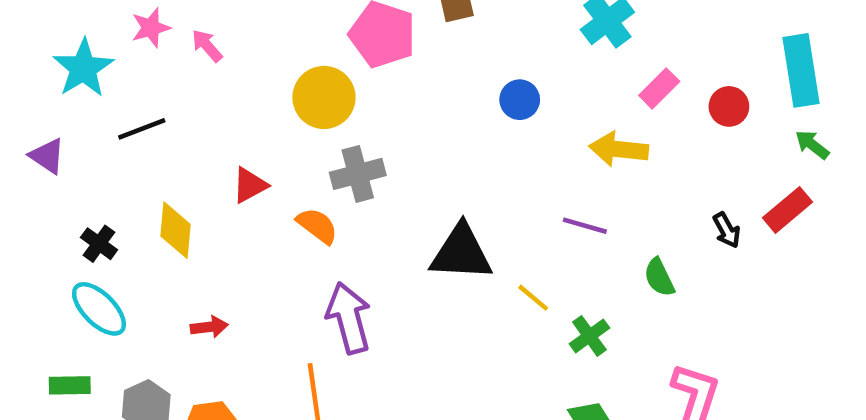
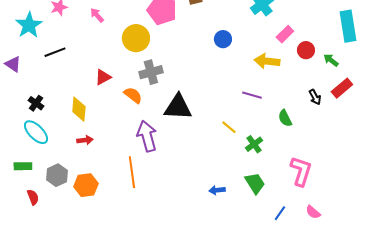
pink arrow: (207, 46) -> (97, 15), moved
red circle: (729, 106) -> (306, 50), moved
green arrow: (812, 145) -> (331, 60), moved
yellow diamond: (175, 230) -> (79, 109), moved
black triangle: (461, 253) -> (178, 107), moved

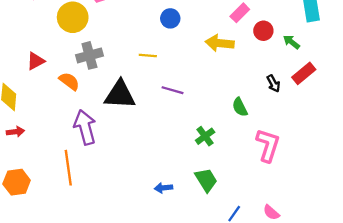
purple line: (252, 95) -> (172, 90), moved
yellow line: (229, 127) -> (148, 55), moved, turned -35
pink L-shape: (301, 171) -> (268, 145), moved

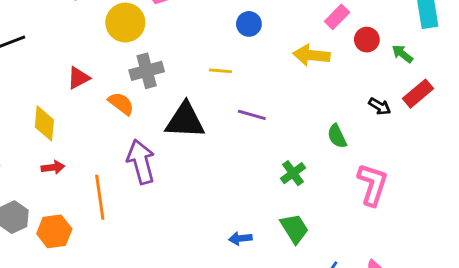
black arrow: (273, 83) -> (380, 106), turned -30
orange line: (68, 168) -> (100, 197), moved

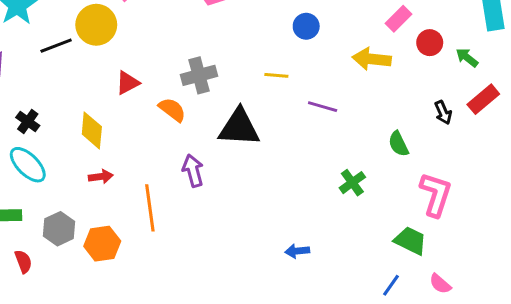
yellow circle: (125, 23) -> (96, 25), moved
black arrow: (380, 106) -> (443, 113), turned 35
purple line: (252, 115) -> (323, 107), moved
purple arrow: (141, 162) -> (193, 171), size x0.7
green trapezoid: (294, 229) -> (410, 241), moved, turned -32

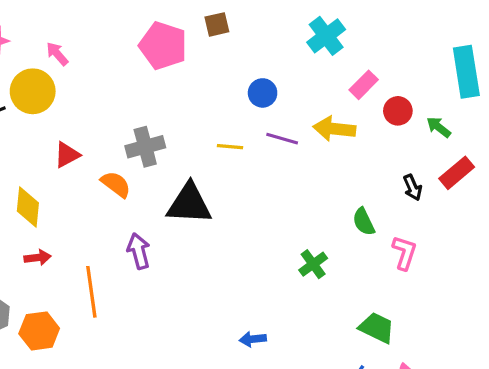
purple line: (323, 107) -> (282, 139), moved
pink L-shape: (436, 194) -> (404, 253), moved, size x0.7

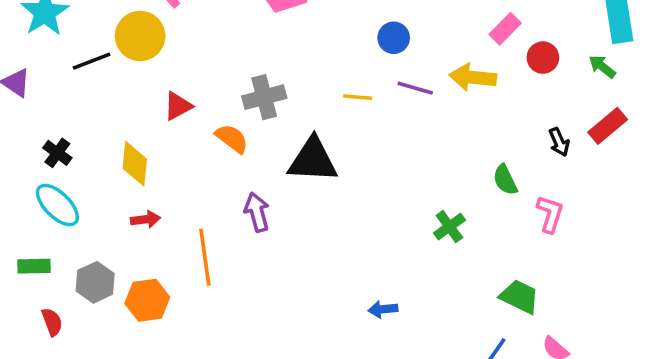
green arrow: (439, 127) -> (602, 67), moved

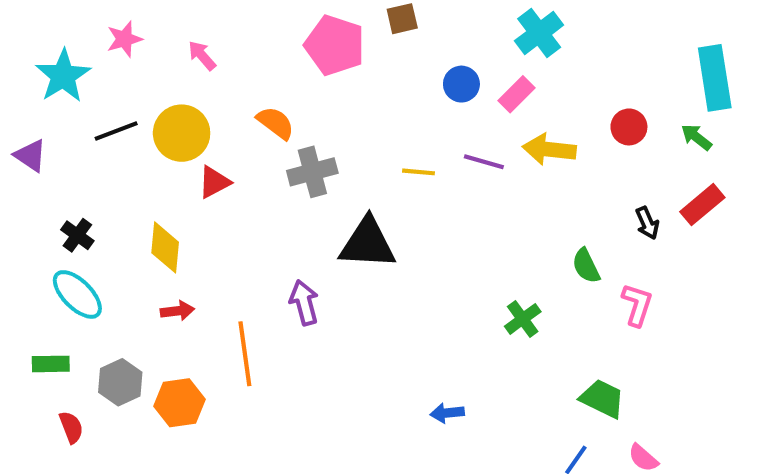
pink rectangle: (505, 29) -> (517, 94), moved
yellow circle: (140, 36) -> (182, 133), moved
blue circle: (394, 38) -> (461, 84), moved
orange semicircle: (232, 138) -> (276, 123), moved

